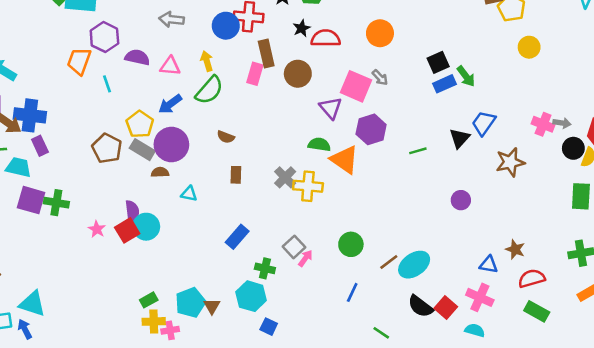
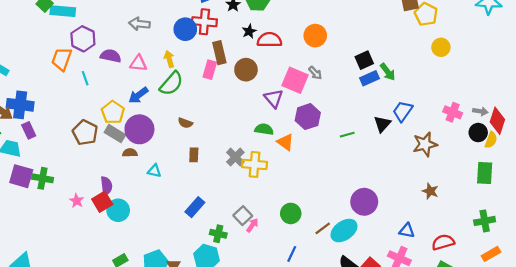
gray arrow: (562, 123) -> (480, 111), moved
orange triangle: (345, 160) -> (285, 142), size x0.7
purple circle: (461, 200) -> (364, 202), moved, size x1.6
cyan circle: (146, 227) -> (118, 210), moved
brown star: (515, 249) -> (430, 191), moved

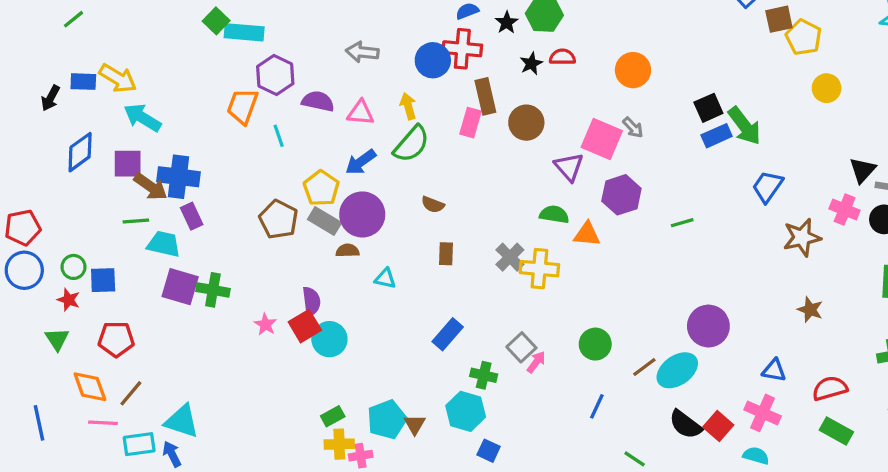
red semicircle: (269, 40) -> (562, 57), moved, size x0.7
green arrow: (388, 72) -> (745, 126), size x1.4
pink cross: (453, 112) -> (845, 210), moved
black triangle: (382, 124) -> (863, 170), moved
orange triangle: (285, 142) -> (587, 234), turned -30

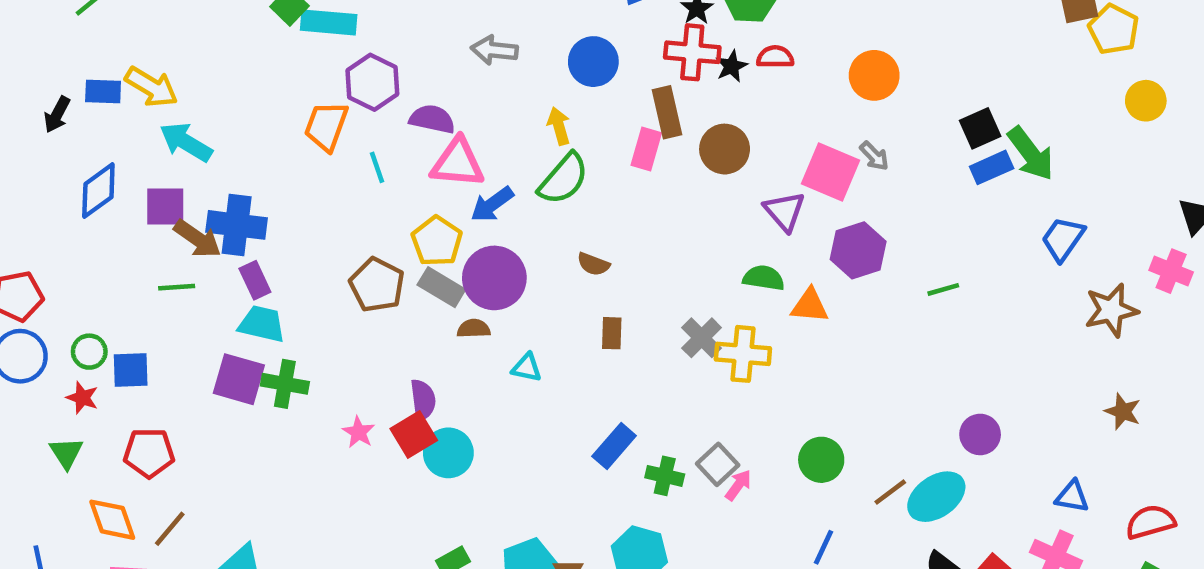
red cross: (462, 49) -> (692, 52), moved
pink triangle: (361, 113) -> (458, 163), moved, size x1.4
cyan trapezoid: (164, 244) -> (262, 324), moved
purple circle: (708, 326) -> (980, 434), size x0.7
green cross: (484, 375) -> (665, 476), moved

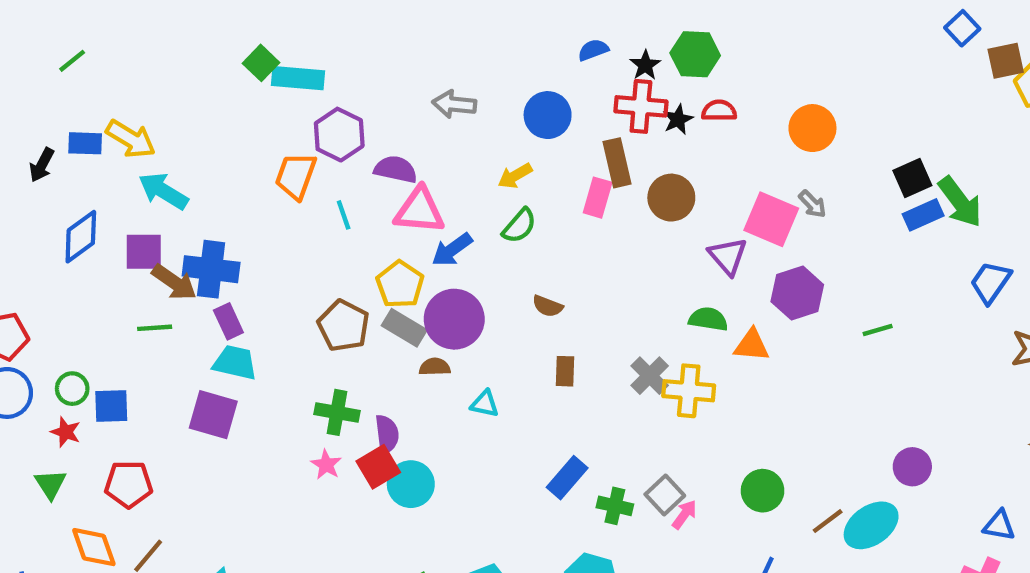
yellow arrow: (559, 126) -> (515, 176), turned -104
green semicircle: (563, 179) -> (519, 226), size x0.7
green cross: (285, 384) -> (337, 412), moved

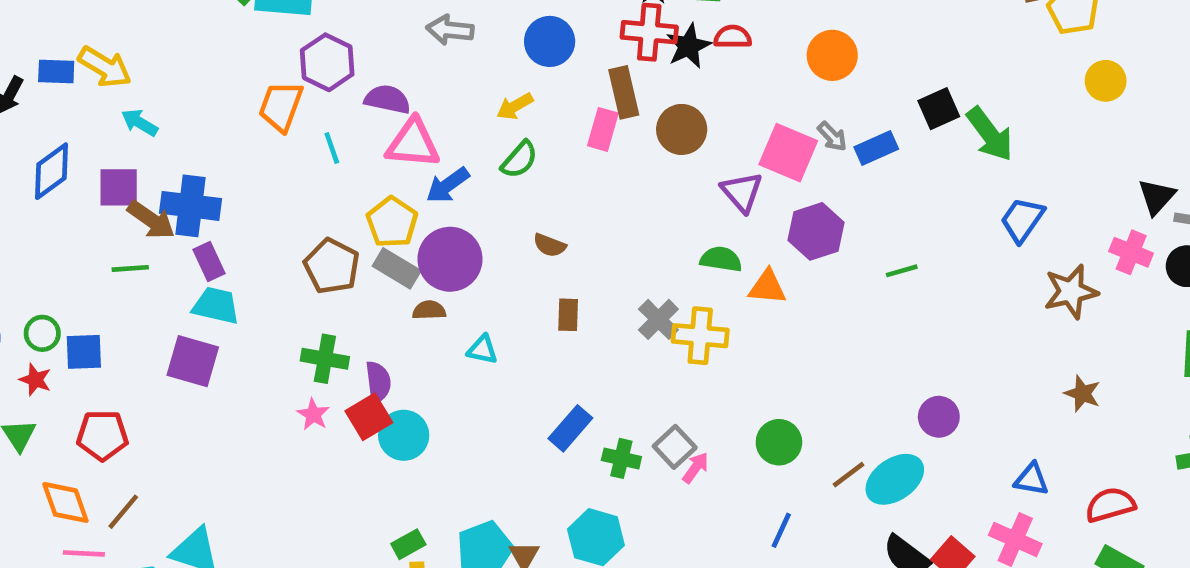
black star: (678, 119) -> (689, 46), size x1.4
cyan arrow: (163, 191) -> (140, 123), size x0.7
blue rectangle: (923, 215) -> (876, 148), moved

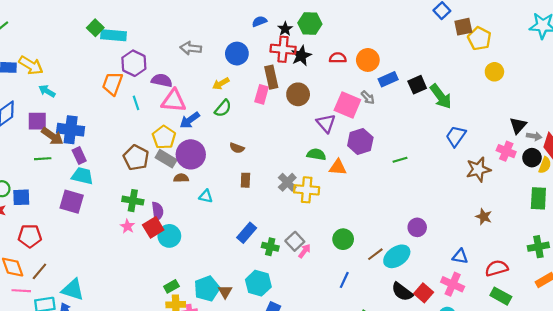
red semicircle: (733, 37) -> (338, 58), moved
blue rectangle: (876, 148) -> (388, 79), moved

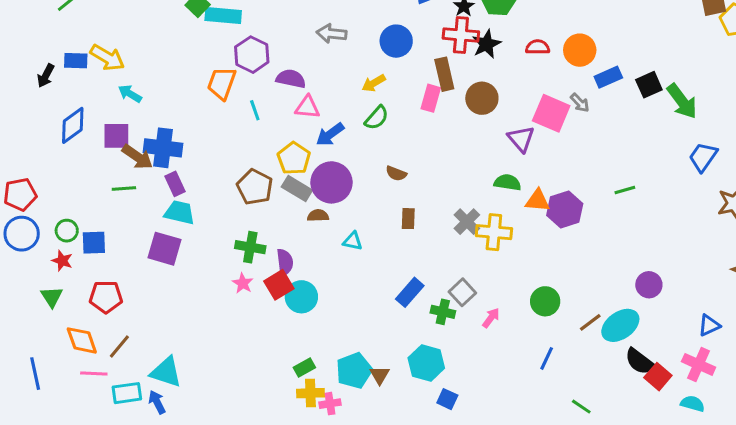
pink triangle: (174, 101) -> (307, 107), size x0.7
purple hexagon: (360, 142) -> (565, 210), moved
gray square: (295, 241) -> (462, 292), moved
blue triangle: (460, 256) -> (709, 325), turned -35
black semicircle: (402, 292) -> (640, 361), moved

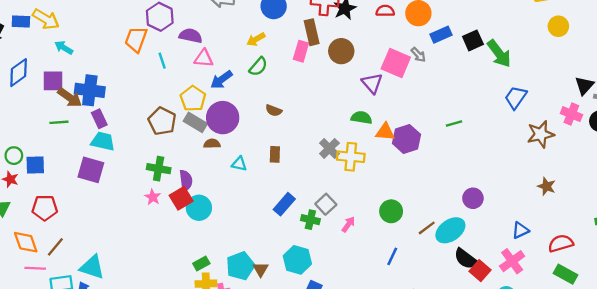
brown rectangle: (408, 219) -> (275, 154), moved
pink cross: (699, 364) -> (512, 261), turned 30

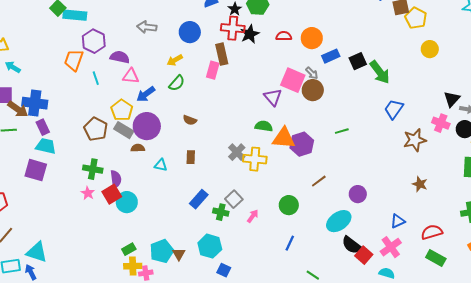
brown circle: (341, 51) -> (313, 90), moved
orange triangle: (385, 132) -> (284, 138), size x1.4
brown line: (427, 228) -> (319, 181), moved

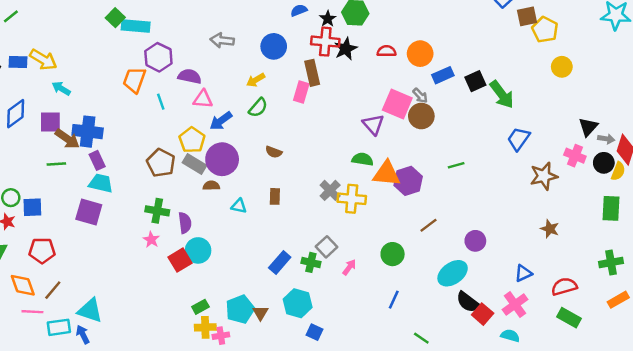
red square: (112, 194) -> (180, 260), moved
blue rectangle: (199, 199) -> (280, 262), moved

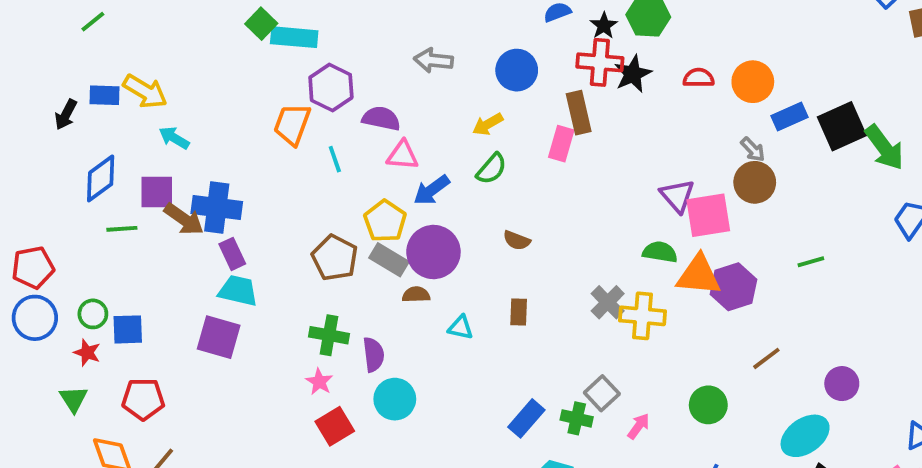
black square: (475, 81) -> (842, 126), size x1.4
pink square: (397, 104) -> (708, 215), moved, turned -32
green line: (56, 164) -> (122, 229), moved
red square: (180, 260) -> (335, 426), moved

